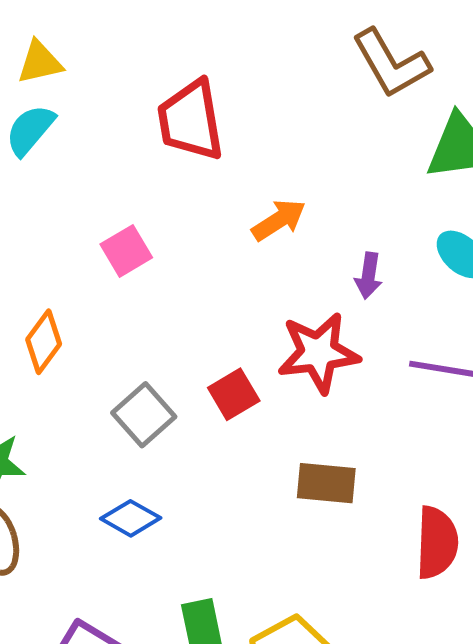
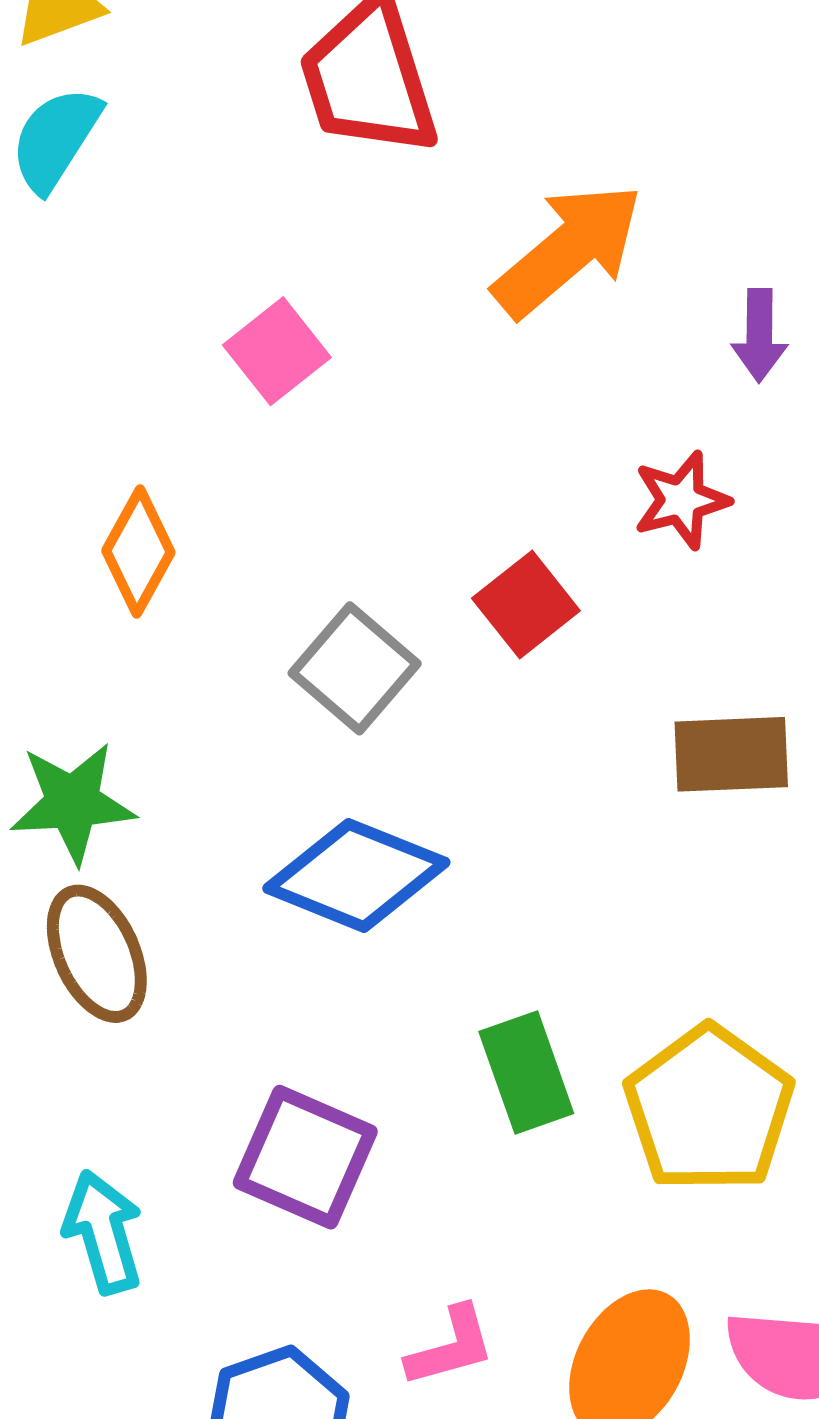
orange arrow: (279, 220) -> (568, 250), size x1.5
red star: (318, 353) -> (681, 500), size x0.6
blue diamond: (131, 518) -> (356, 875), size x1.5

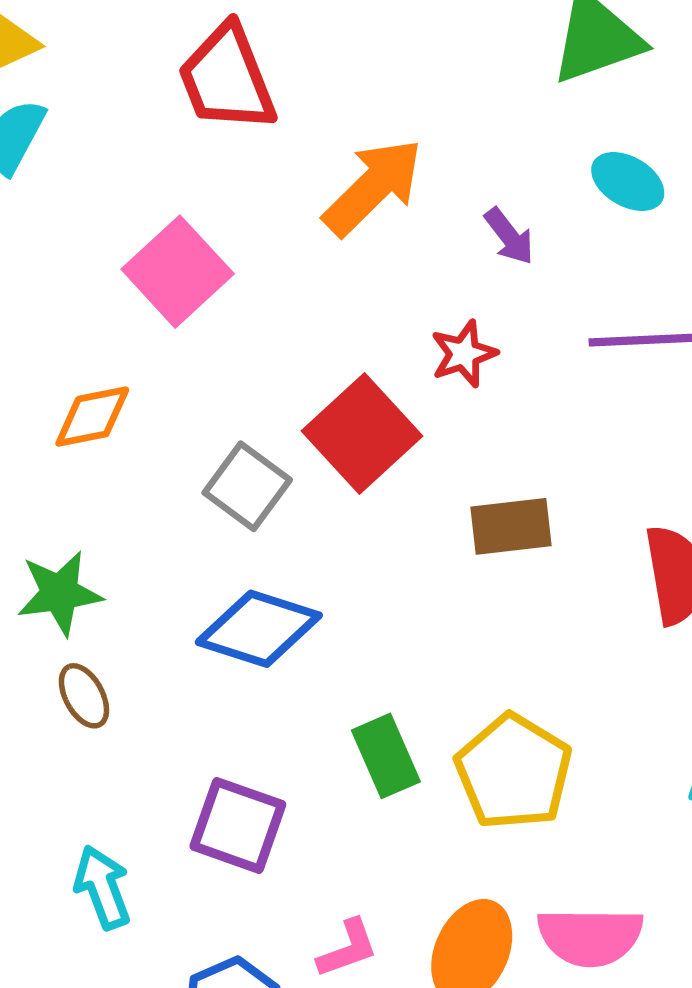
purple arrow: (759, 335) -> (509, 236), turned -34
pink square: (277, 351) -> (178, 272), size x1.5
orange diamond: (138, 551) -> (92, 417), turned 54
red square: (526, 604) -> (362, 433), size x1.6
brown ellipse: (97, 954) -> (84, 696), size x0.7

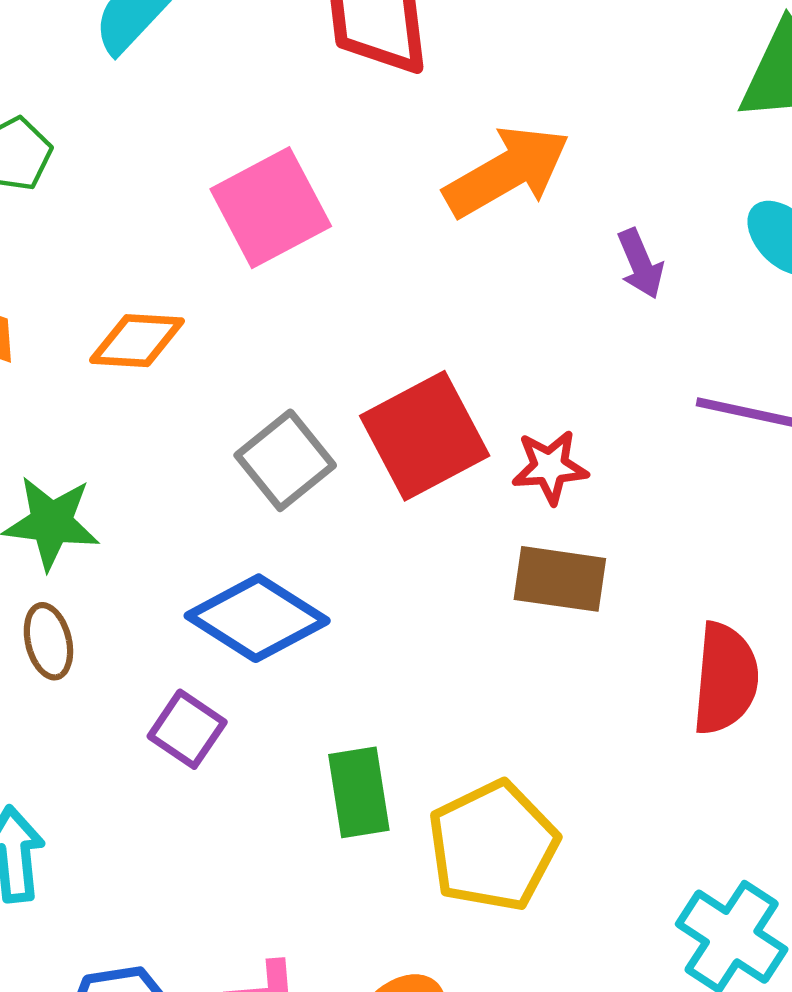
red star: (464, 354) -> (550, 467), moved
purple square: (238, 825) -> (187, 729), moved, size x0.7

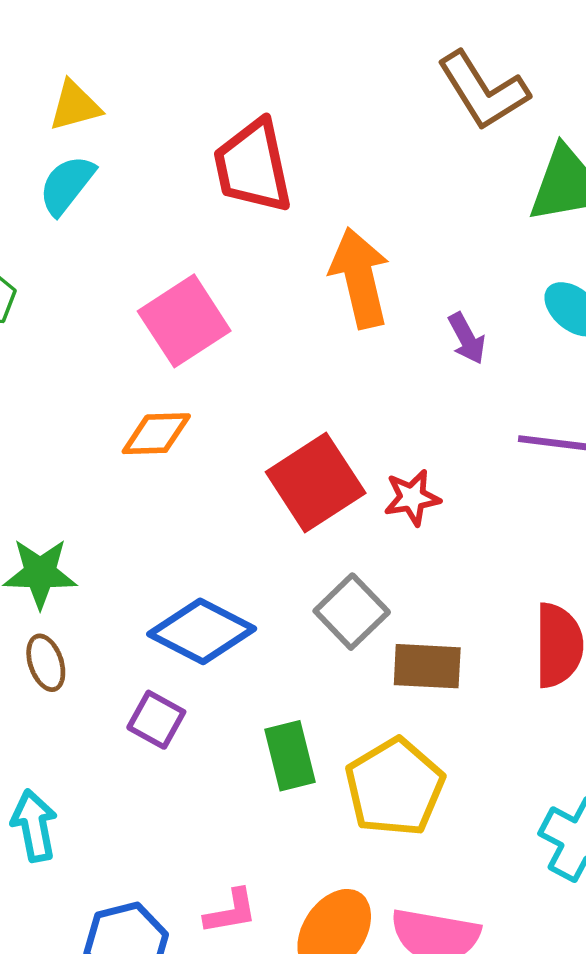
orange arrow: (507, 172) -> (360, 278), turned -68
orange diamond: (137, 341) -> (156, 434), moved
gray square: (285, 460) -> (352, 612), moved
brown rectangle: (560, 579) -> (427, 666), moved

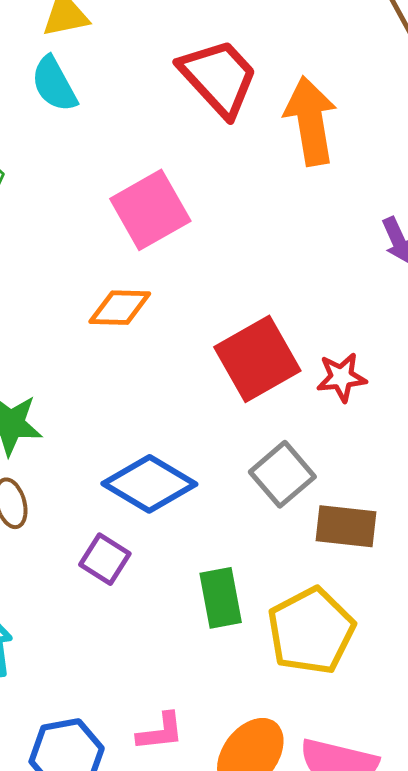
red trapezoid: (253, 166) -> (219, 77), turned 146
cyan semicircle: (67, 185) -> (54, 84), turned -70
orange arrow: (360, 278) -> (311, 121), moved

